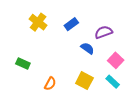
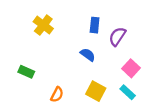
blue rectangle: (71, 24) -> (95, 25), moved, turned -48
purple semicircle: (104, 32) -> (117, 36), turned -36
blue semicircle: (87, 48) -> (88, 55), moved

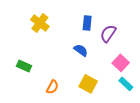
cyan rectangle: (128, 92) -> (126, 84), moved

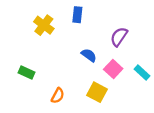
blue rectangle: (87, 23) -> (77, 15), moved
pink square: (121, 63) -> (113, 69), moved
cyan rectangle: (126, 84) -> (142, 72), moved

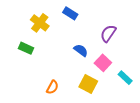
blue rectangle: (77, 15) -> (70, 13), turned -64
green rectangle: (26, 72) -> (26, 48), moved
cyan rectangle: (142, 72) -> (125, 78), moved

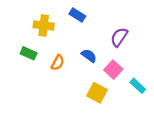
yellow cross: (40, 23) -> (44, 25), turned -30
orange semicircle: (52, 87) -> (58, 63), moved

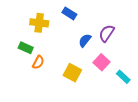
blue semicircle: (89, 56) -> (85, 40), moved, turned -88
orange semicircle: (58, 63) -> (38, 62), moved
yellow square: (97, 93) -> (72, 73), moved

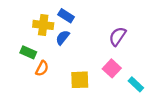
blue rectangle: (69, 13) -> (66, 16), moved
blue semicircle: (85, 40) -> (63, 38), moved
yellow square: (72, 73) -> (80, 80), turned -30

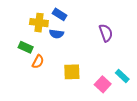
purple semicircle: (117, 36) -> (106, 33), turned 126
blue semicircle: (63, 38) -> (56, 34), turned -120
pink square: (112, 68) -> (103, 84), moved

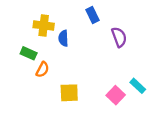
blue rectangle: (60, 14) -> (92, 15), moved, turned 32
blue semicircle: (56, 34) -> (63, 38), turned 80
yellow square: (72, 72) -> (69, 93), moved

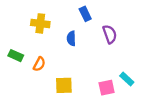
blue semicircle: (63, 38) -> (71, 38), moved
green rectangle: (29, 53) -> (16, 56), moved
pink square: (116, 95) -> (107, 88), turned 35

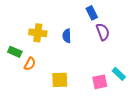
blue rectangle: (85, 14) -> (92, 13), moved
yellow cross: (40, 23) -> (38, 33), moved
orange semicircle: (39, 64) -> (30, 64), moved

